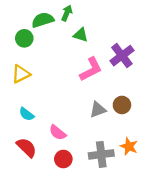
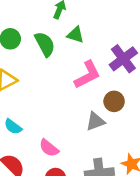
green semicircle: (43, 20) -> (45, 44), moved, turned 80
brown circle: (122, 105) -> (114, 101), moved

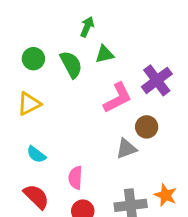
green triangle: (75, 35) -> (105, 54), turned -30
pink semicircle: (49, 148) -> (75, 178), turned 54

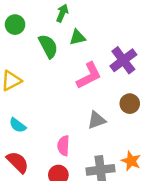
green circle: (33, 59) -> (15, 25), moved
brown circle: (147, 127) -> (130, 104), moved
pink semicircle: (75, 178) -> (63, 146), moved

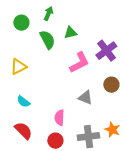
green arrow: (62, 13) -> (48, 14), moved
gray triangle: (97, 120) -> (85, 98), turned 42

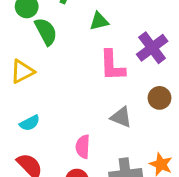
green semicircle: (47, 40) -> (46, 32), moved
pink L-shape: (79, 63) -> (112, 65), turned 115
cyan semicircle: (23, 102) -> (30, 123), turned -64

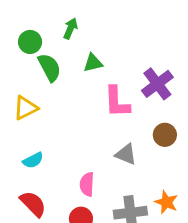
green triangle: (99, 21) -> (93, 63), moved

